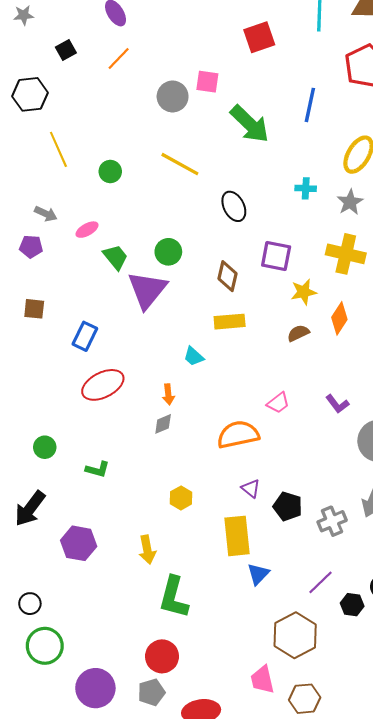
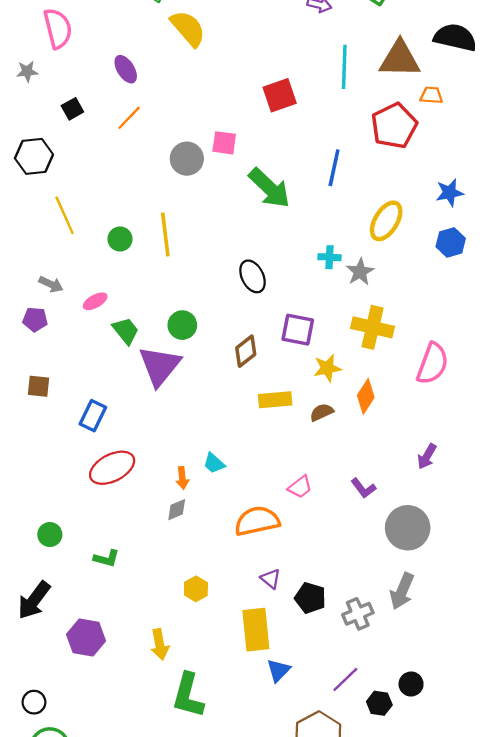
yellow line: (180, 164) -> (165, 234), moved, turned 54
gray star: (350, 202) -> (360, 272), moved
brown diamond: (227, 276) -> (246, 351), turned 40
yellow rectangle: (230, 322) -> (275, 400), moved
cyan trapezoid: (194, 356) -> (214, 463), moved

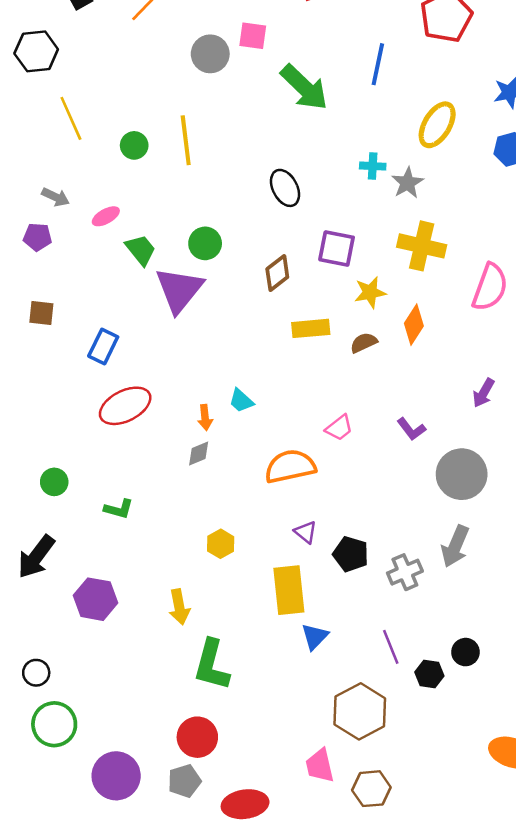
purple line: (345, 679) -> (391, 647), turned -68

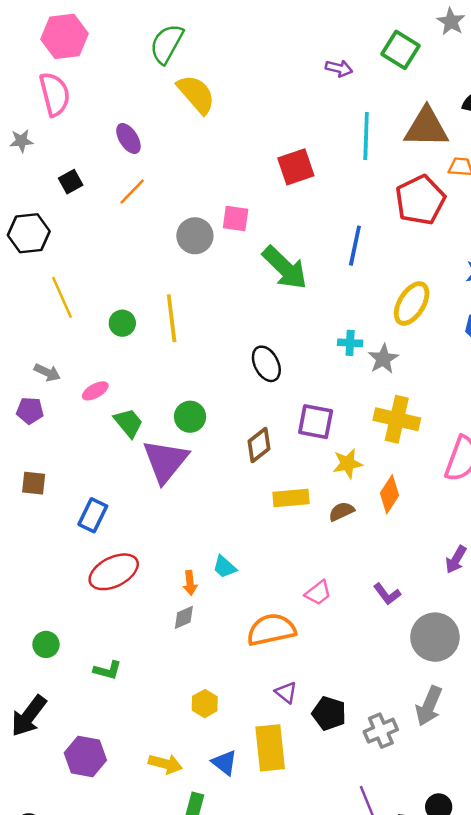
yellow arrow: (179, 607) -> (165, 764), turned -64
blue triangle: (315, 637) -> (224, 763), moved, turned -36

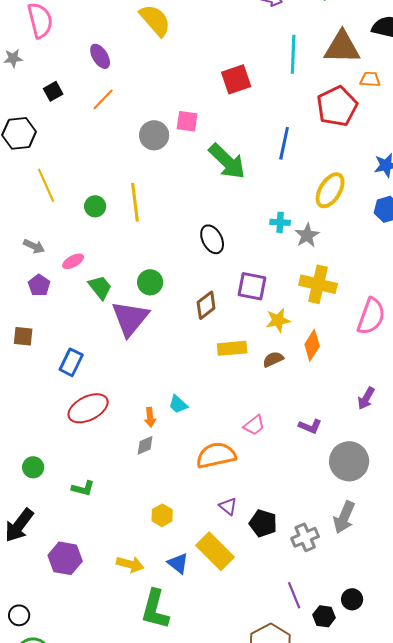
purple pentagon: (30, 411) -> (39, 285), moved, turned 30
purple L-shape: (387, 594) -> (310, 426), turned -30
yellow rectangle: (270, 748) -> (215, 551), turned -39

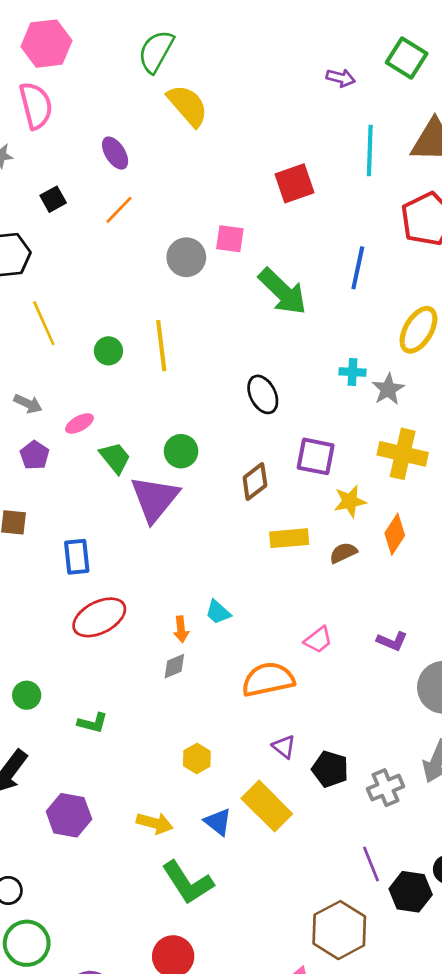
blue rectangle: (71, 362) -> (77, 557), turned -32
green L-shape: (155, 609) -> (188, 883), turned -48
black hexagon: (324, 616) -> (411, 892), size x1.4

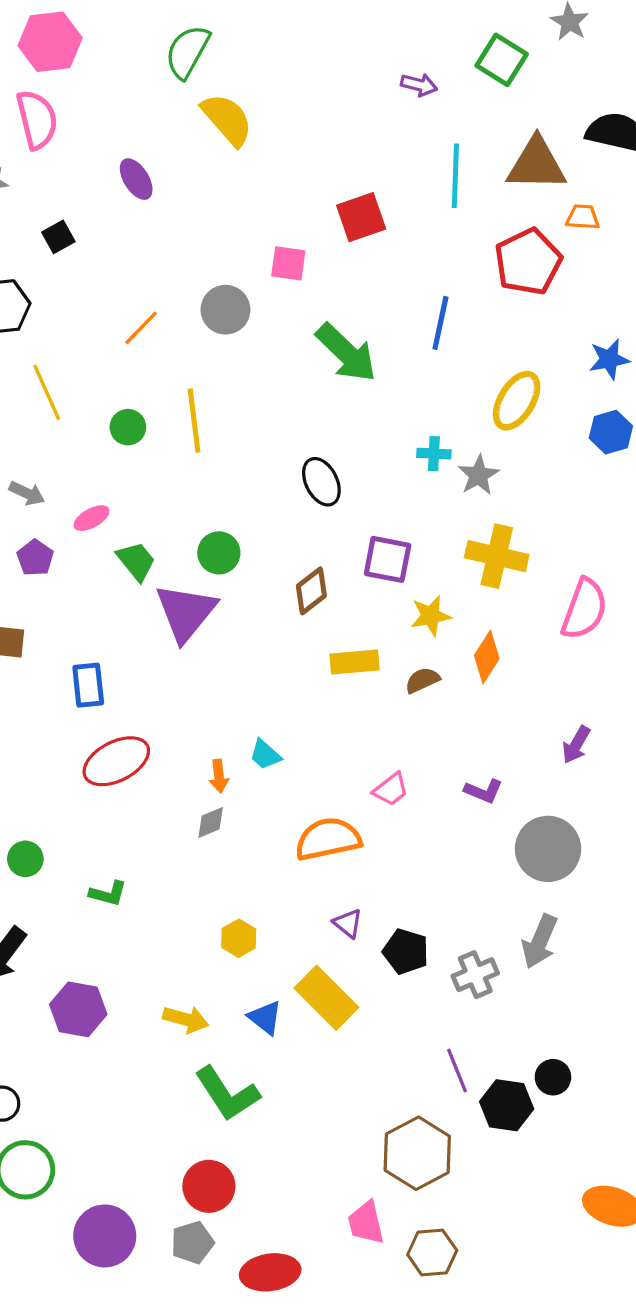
orange line: (119, 210) -> (141, 328), moved
pink square: (230, 239) -> (288, 263), moved

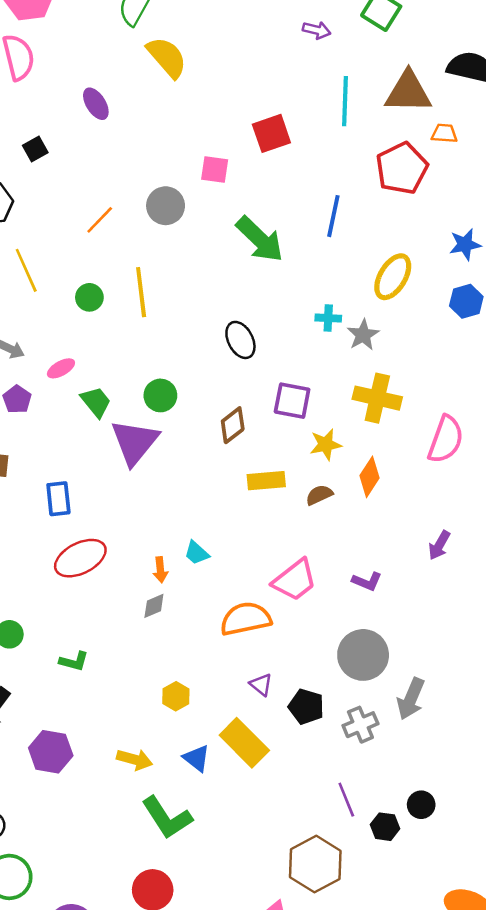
pink trapezoid: (391, 789) -> (295, 580), size x1.6
gray circle: (548, 849) -> (363, 655), moved
black hexagon: (507, 1105) -> (385, 827), size x0.7

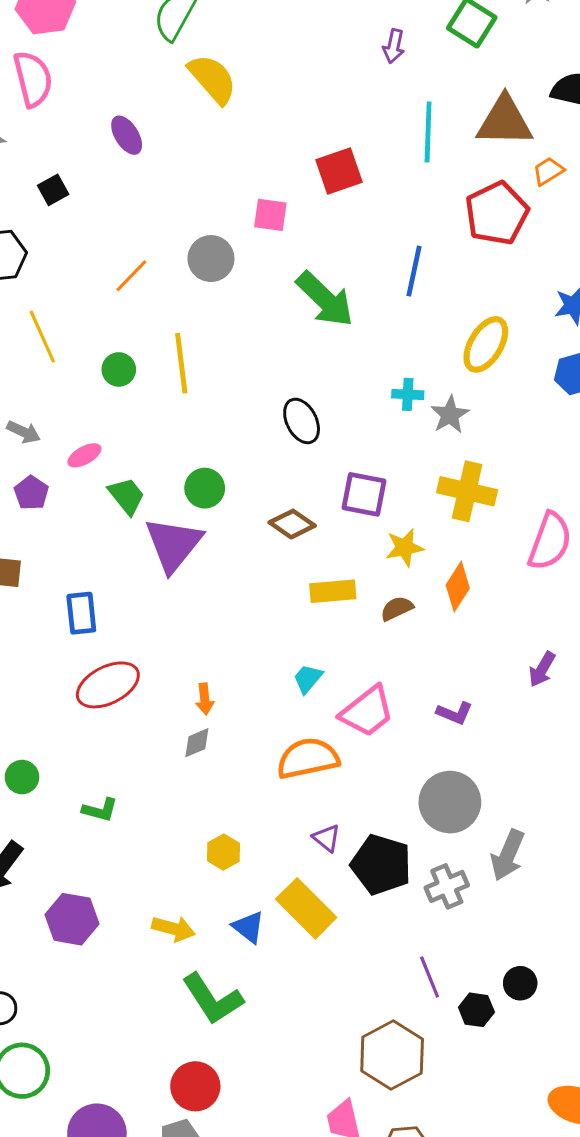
purple arrow: (317, 30) -> (394, 46), turned 88
orange trapezoid: (444, 133) -> (548, 171), turned -36
brown diamond: (233, 425) -> (292, 524), turned 72
cyan trapezoid: (197, 553) -> (308, 679), moved, turned 88
black pentagon: (306, 707) -> (381, 865), size x1.4

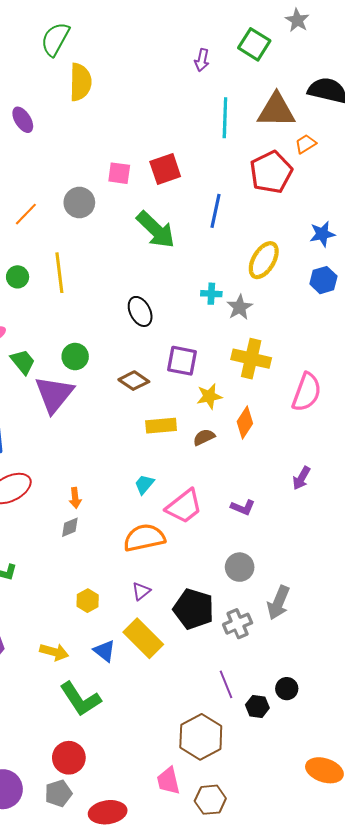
yellow semicircle: (213, 79) -> (80, 82), turned 42
red square: (339, 171) -> (165, 169), moved
gray circle: (450, 802) -> (240, 567), size x0.7
purple triangle: (327, 838) -> (141, 591), moved, turned 42

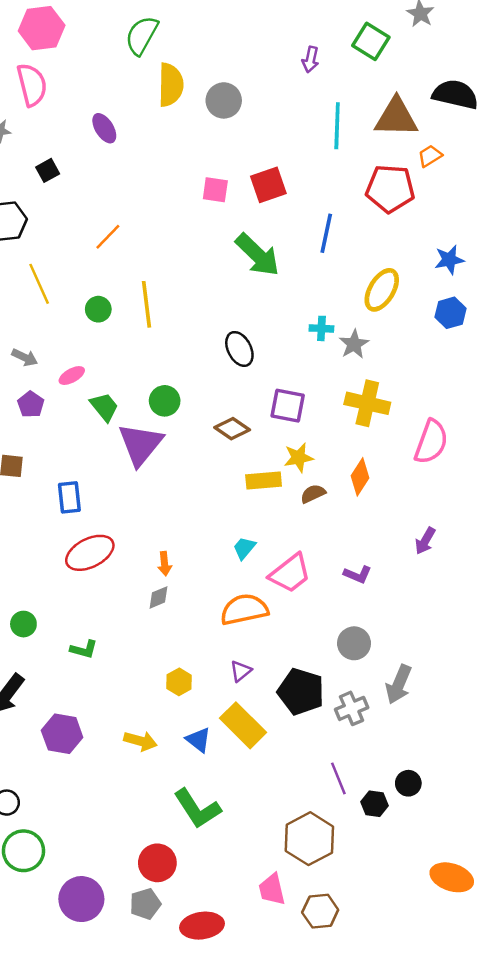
red pentagon: (271, 172) -> (390, 189), turned 30
gray circle: (79, 203) -> (224, 100), moved
yellow star: (209, 396) -> (299, 458), moved
green L-shape: (80, 699) -> (197, 809), moved

